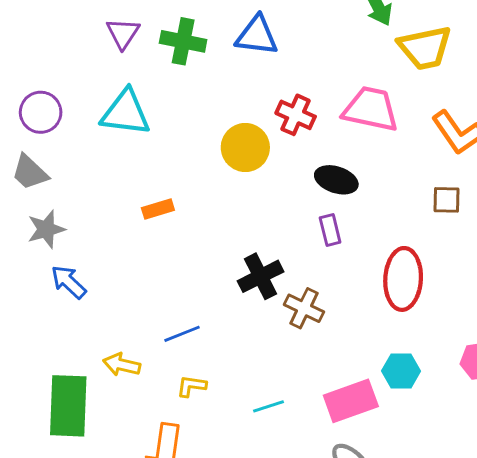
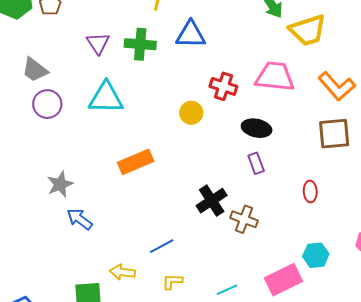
yellow circle: (245, 148) -> (191, 113), size x0.7
gray trapezoid: (30, 172) -> (35, 70), moved
brown square: (446, 200) -> (334, 134), size x1.6
orange rectangle: (158, 209) -> (136, 162), size x1.6
red ellipse: (403, 279) -> (310, 191), size x0.5

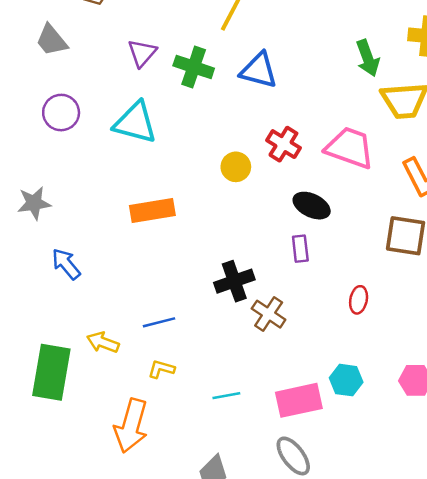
gray trapezoid: (35, 70) -> (52, 40), moved
gray star: (60, 184) -> (34, 203), moved

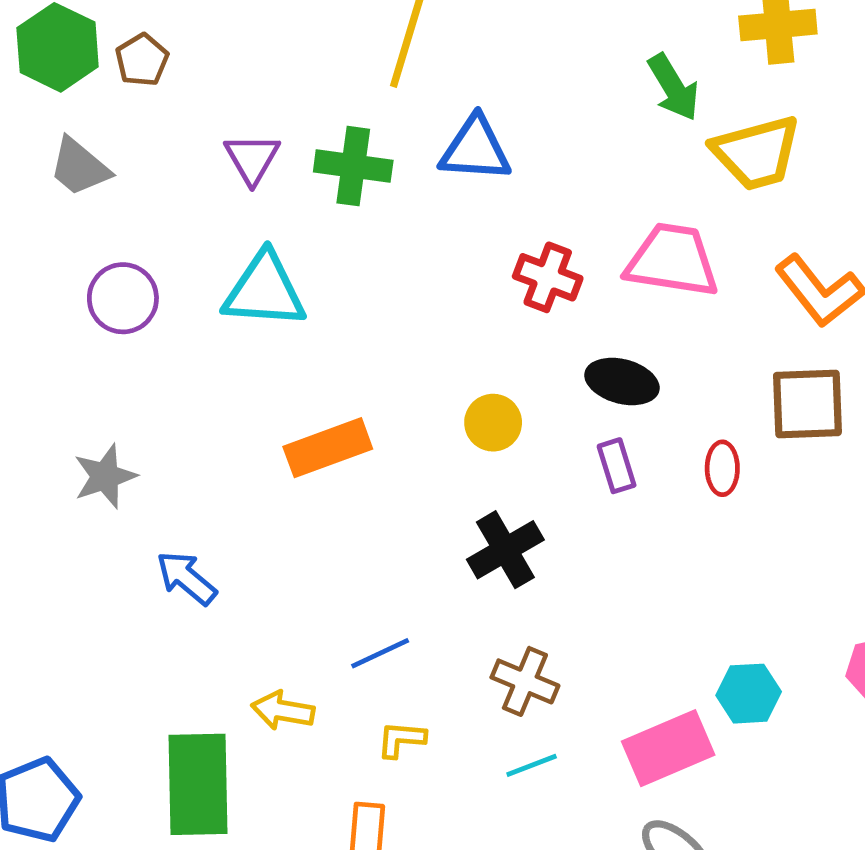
yellow circle: (236, 167) -> (493, 423), moved
red ellipse: (359, 300) -> (722, 468), moved
brown cross: (269, 314) -> (525, 681), moved

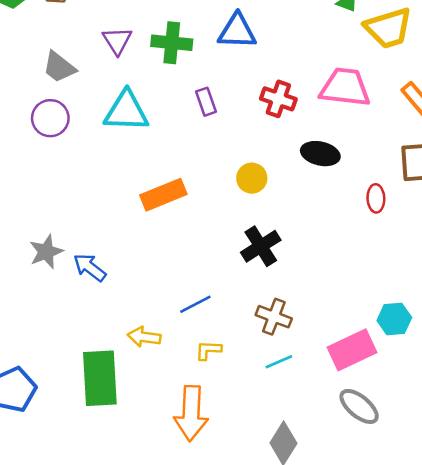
gray trapezoid: (79, 167) -> (59, 67), moved
purple rectangle: (617, 466) -> (206, 102), moved
gray star: (105, 476) -> (46, 252), moved

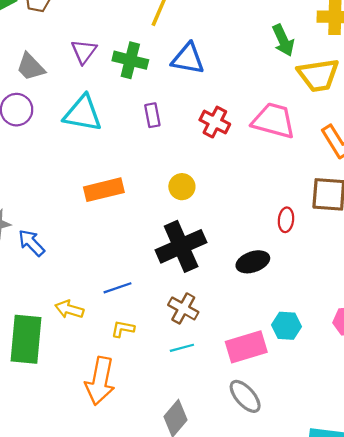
black ellipse: (320, 154) -> (253, 262), moved, turned -40
black cross: (261, 246) -> (181, 246), size x1.4

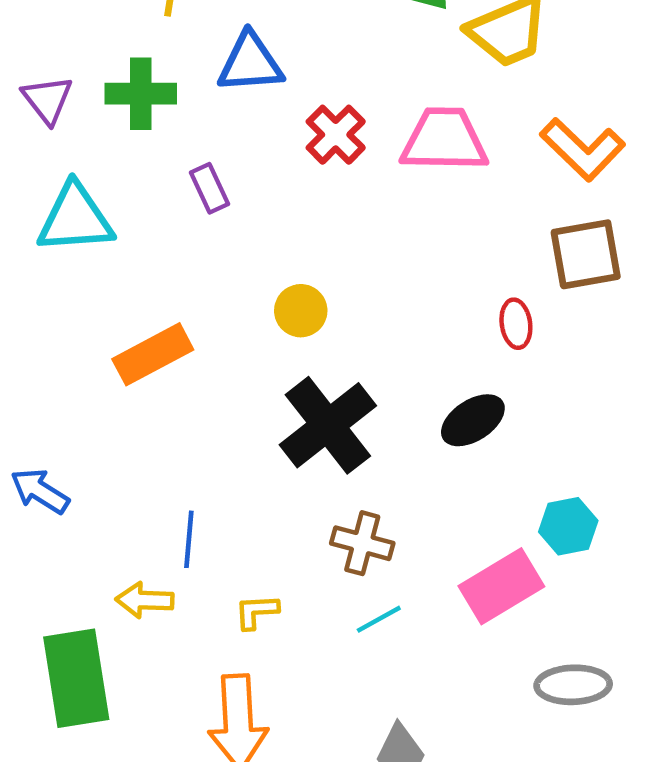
red cross: (215, 122) -> (336, 135), moved, turned 32
blue line: (118, 288) -> (189, 539), moved, turned -52
gray ellipse: (245, 396) -> (573, 685), moved, turned -36

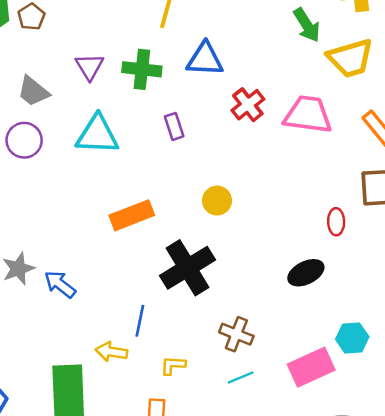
black cross: (328, 425) -> (187, 268), moved

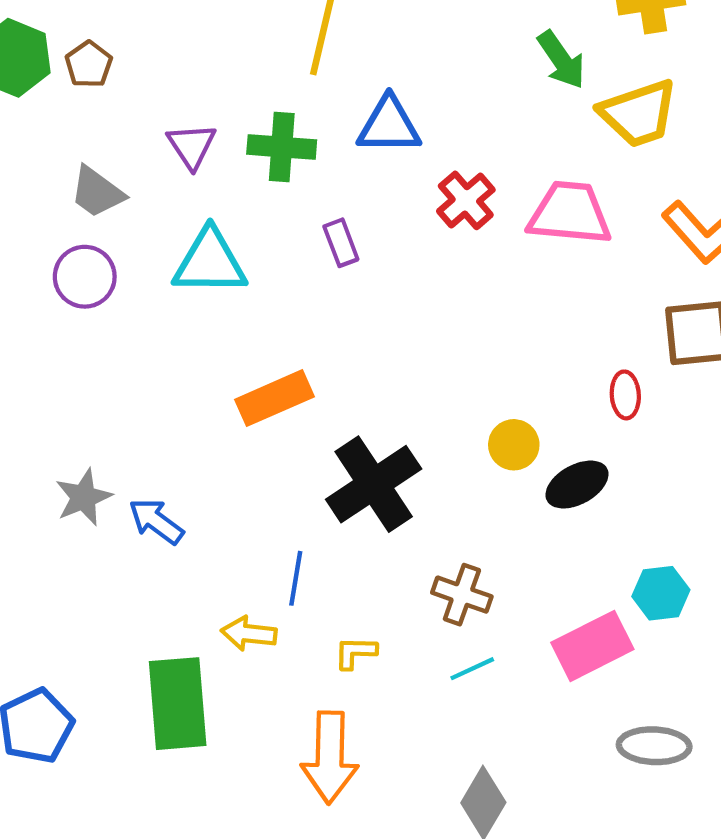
yellow circle: (217, 201) -> (514, 445), moved

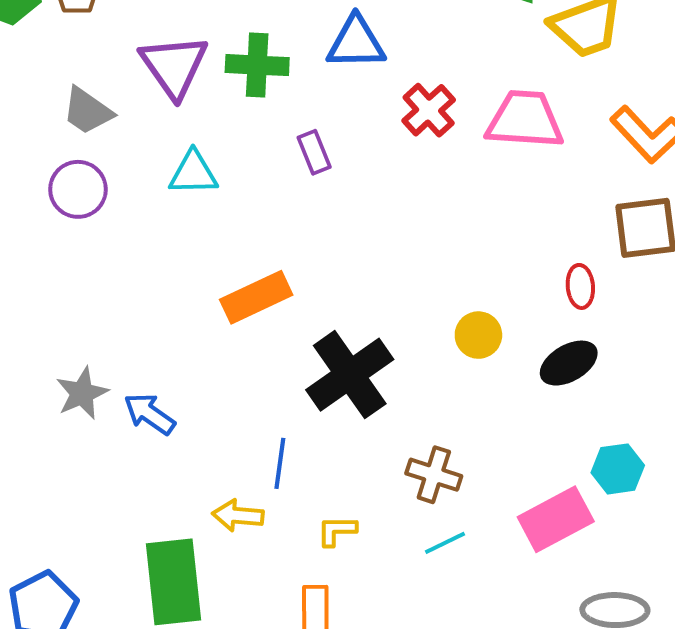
purple triangle: (192, 146) -> (174, 66), size x1.5
cyan triangle: (210, 262) -> (193, 173), size x0.7
black ellipse: (577, 485) -> (569, 363), moved

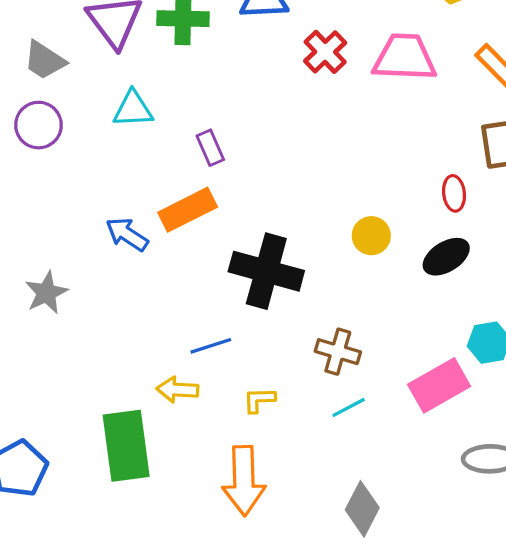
purple rectangle: (314, 152) -> (210, 148), moved
black cross: (350, 375) -> (266, 271), turned -38
blue arrow: (150, 414) -> (127, 234), moved
blue line: (280, 463) -> (211, 346), turned 66

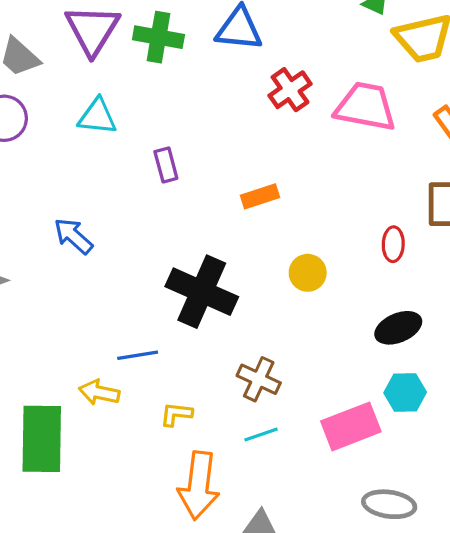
orange rectangle: (188, 210) -> (260, 196), moved, size x0.7
black ellipse: (446, 257) -> (398, 328), moved
orange arrow: (244, 481) -> (199, 485), moved

